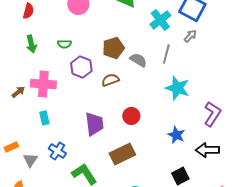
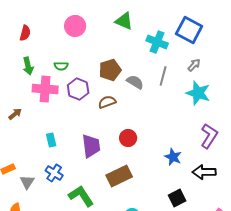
cyan cross: (160, 20) -> (157, 42), turned -30
gray arrow: (190, 36) -> (194, 65), moved
pink cross: (43, 84) -> (45, 89), moved
cyan star: (177, 88) -> (198, 93), moved
cyan rectangle: (44, 118) -> (51, 140), moved

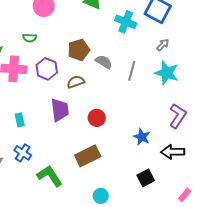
green semicircle: (61, 66) -> (30, 38), moved
gray line: (163, 76) -> (132, 71), moved
purple trapezoid: (91, 146) -> (60, 110), moved

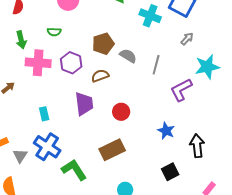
cyan star: (167, 73) -> (207, 67), moved, turned -30
purple L-shape: (178, 116) -> (181, 90), moved, turned -150
black arrow: (173, 152) -> (197, 146), turned 85
blue cross: (23, 153) -> (47, 147), size x1.5

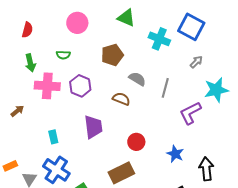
brown pentagon: (103, 44) -> (112, 55), moved
brown semicircle: (100, 76) -> (121, 99), moved, turned 42
red circle: (121, 112) -> (136, 142), moved

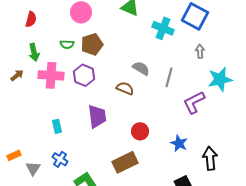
brown pentagon: (112, 55) -> (92, 44), moved
gray arrow: (196, 62) -> (200, 51), turned -48
brown arrow: (17, 111) -> (17, 75), moved
blue cross: (56, 170) -> (60, 159), size x0.6

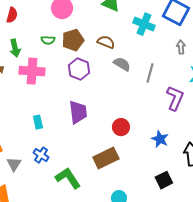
purple hexagon: (84, 75) -> (79, 69), moved
brown semicircle: (125, 88) -> (106, 42), moved
purple L-shape: (194, 102) -> (175, 98), turned 140

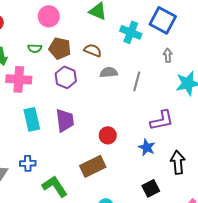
brown pentagon: (73, 40) -> (60, 48), turned 30
gray semicircle: (122, 64) -> (109, 72), turned -36
purple L-shape: (175, 98) -> (162, 120), moved, turned 55
cyan rectangle: (38, 122) -> (32, 119), moved, size x1.6
blue cross: (41, 155) -> (28, 163), turned -35

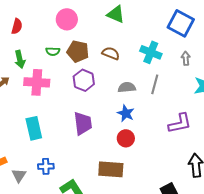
cyan cross: (131, 32) -> (151, 52), moved
gray semicircle: (109, 72) -> (127, 87), moved
cyan rectangle: (32, 119) -> (34, 128), moved
blue star: (147, 147) -> (126, 113), moved
brown rectangle: (93, 166) -> (111, 169), turned 30

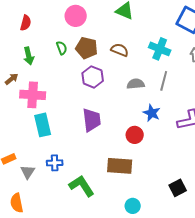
green semicircle: (53, 51) -> (62, 48), turned -112
pink cross: (37, 82) -> (33, 95), moved
blue star: (126, 113) -> (152, 113), moved

